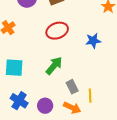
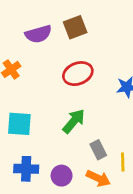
blue cross: (19, 101) -> (26, 169), turned -30

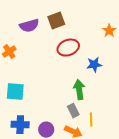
red ellipse: (78, 74) -> (68, 48), moved
green arrow: (74, 121) -> (79, 90), moved, turned -48

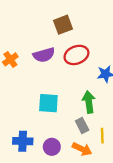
purple semicircle: (29, 26) -> (44, 55), moved
cyan square: (15, 92) -> (48, 103), moved

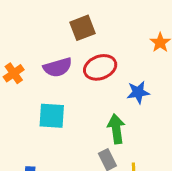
cyan square: (48, 103) -> (52, 116), moved

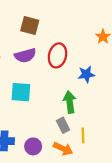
brown square: (83, 28) -> (30, 26), moved, turned 36
red ellipse: (100, 67) -> (57, 55), turned -55

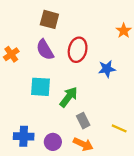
purple semicircle: (25, 55) -> (45, 50), turned 75
green arrow: (70, 102) -> (69, 97), moved, turned 45
yellow line: (83, 135) -> (119, 128), moved, turned -64

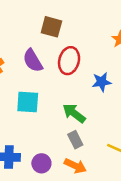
brown square: (49, 19) -> (51, 27), moved
green arrow: (69, 97) -> (74, 113), moved, turned -90

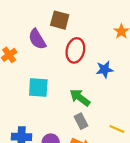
purple semicircle: (33, 61) -> (37, 39), moved

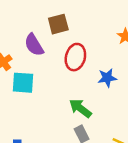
brown square: (60, 20) -> (58, 24), turned -30
cyan square: (38, 87) -> (23, 83), moved

